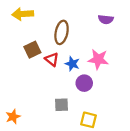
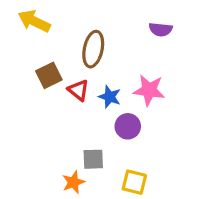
yellow arrow: (23, 14) -> (34, 21), turned 30
orange star: (13, 117) -> (74, 182), moved

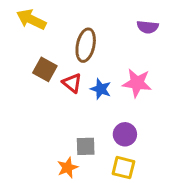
brown square: (49, 75) -> (45, 69), turned -35
purple circle: (128, 126) -> (125, 134), moved

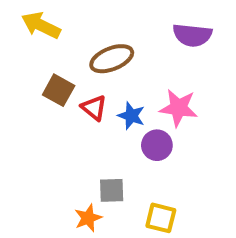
purple semicircle: (148, 27) -> (192, 35), size x1.4
brown ellipse: (86, 45) -> (112, 59), turned 56
purple circle: (125, 134) -> (157, 145), moved

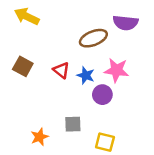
brown ellipse: (112, 59) -> (93, 38), moved
brown square: (59, 90) -> (23, 66), moved
orange star: (88, 218) -> (40, 137), moved

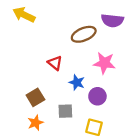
brown square: (23, 66) -> (35, 97), moved, turned 30
blue star: (86, 75) -> (77, 83), moved
purple circle: (102, 95) -> (97, 96), moved

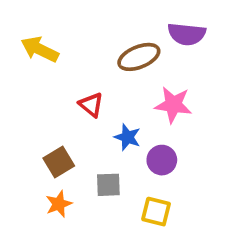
yellow arrow: (24, 15) -> (40, 49), moved

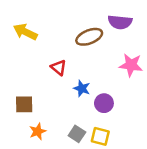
pink star: (173, 105) -> (131, 65), moved
brown square: (59, 162) -> (24, 104), moved, turned 30
gray square: (108, 185) -> (77, 134), moved, turned 35

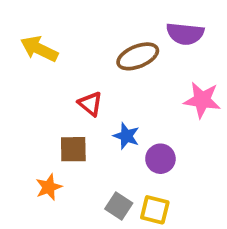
brown square: (24, 104) -> (73, 149), moved
orange star: (38, 131) -> (49, 187), moved

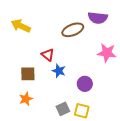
blue star: (126, 136) -> (59, 71), moved
brown square: (73, 149) -> (28, 74), moved
gray square: (119, 206) -> (63, 109), turned 32

